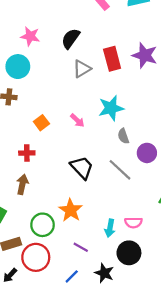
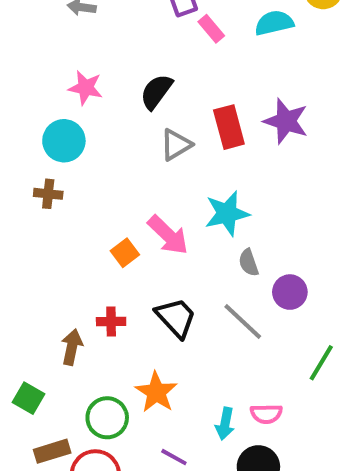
pink arrow: (77, 120) -> (168, 235), size x1.6
orange square: (41, 123) -> (125, 253), moved
red cross: (27, 153) -> (111, 322), moved

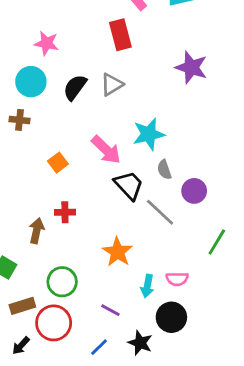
black semicircle: (156, 92) -> (75, 87), moved
red rectangle: (229, 127) -> (120, 35), moved
orange square: (125, 253) -> (58, 163), moved
black trapezoid: (176, 318) -> (129, 185), moved
orange star: (156, 392) -> (117, 252), moved

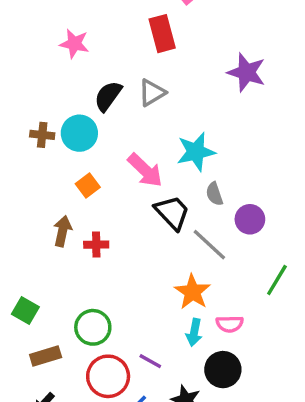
cyan circle: (31, 82) -> (79, 133), moved
brown arrow: (37, 231) -> (62, 231), moved
orange star: (117, 252) -> (192, 292), moved
red circle: (54, 323) -> (108, 376), moved

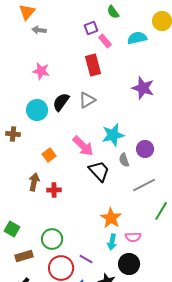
cyan circle: (79, 133) -> (37, 110), moved
brown cross: (42, 135) -> (13, 134), moved
purple circle: (250, 219) -> (145, 149), moved
gray line: (209, 245) -> (144, 185), moved, turned -70

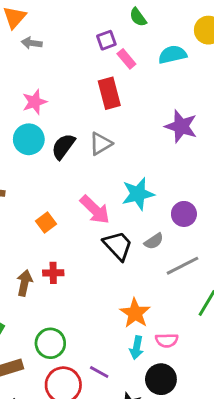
pink star: (41, 71) -> (35, 102), turned -30
cyan circle: (37, 110) -> (29, 139), moved
gray semicircle: (124, 160) -> (154, 241), moved, turned -104
brown arrow: (34, 182) -> (24, 283), moved

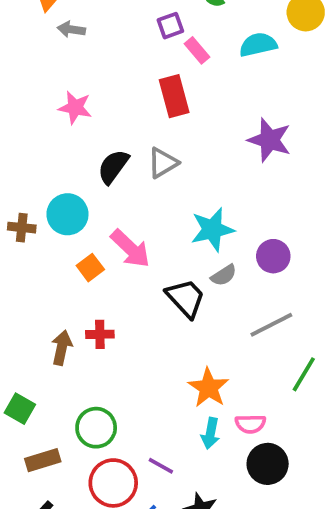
pink star: (35, 102) -> (75, 108), turned 30
cyan circle: (29, 139) -> (67, 214), moved
pink arrow: (95, 210) -> (130, 249), moved
gray semicircle: (154, 241) -> (224, 275), moved
black circle: (161, 379) -> (268, 464), moved

